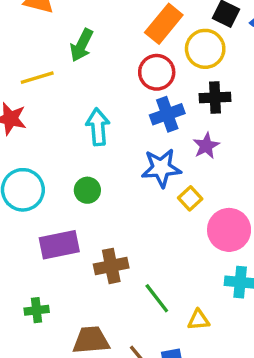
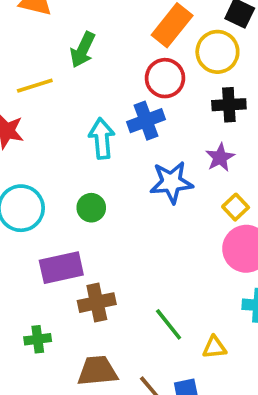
blue cross: (167, 114) -> (146, 121), moved
yellow square: (190, 198) -> (236, 207), moved
brown cross: (111, 266) -> (97, 303), moved

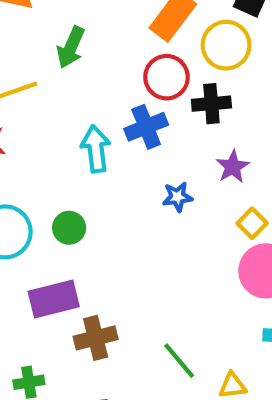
black cross: (229, 105) -> (211, 104), moved
blue star: (171, 182) -> (177, 197), size x0.6
green circle: (91, 208) -> (69, 228), moved

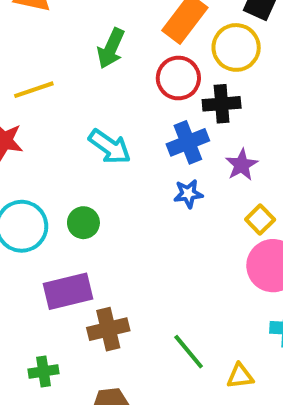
green arrow: (71, 47) -> (111, 48), moved
blue cross: (146, 127) -> (188, 142), moved
cyan arrow: (96, 149) -> (110, 147), turned 132

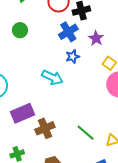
cyan arrow: (110, 147) -> (52, 77), moved
green circle: (83, 223) -> (20, 30), moved

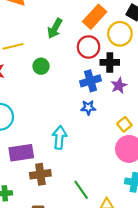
purple star: (96, 38) -> (119, 86), moved
cyan arrow: (52, 77) -> (60, 137), moved, turned -125

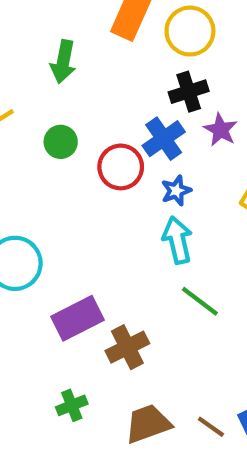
red circle: (89, 47) -> (121, 167), moved
cyan arrow: (60, 137) -> (177, 240), moved
green line: (81, 190) -> (200, 301), moved

